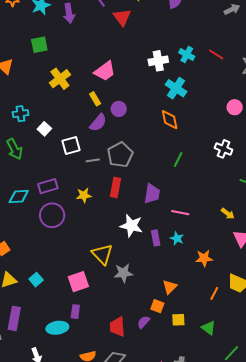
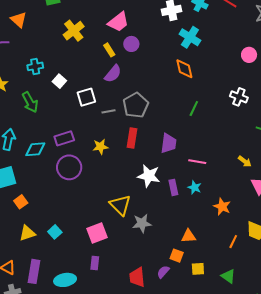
purple circle: (119, 109) -> (131, 44), moved
orange star: (204, 258) -> (222, 207), turned 30
orange triangle: (170, 287) -> (189, 236), turned 42
cyan ellipse: (57, 328) -> (65, 280), moved

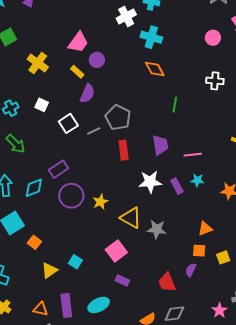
white square: (59, 81) -> (42, 105), moved
yellow star: (100, 147) -> (100, 202), moved
gray star: (142, 223) -> (157, 229), turned 30
purple rectangle: (95, 263) -> (122, 280), turned -56

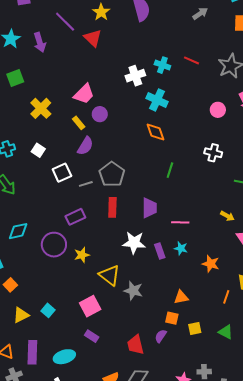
purple rectangle: (59, 169) -> (75, 217), moved

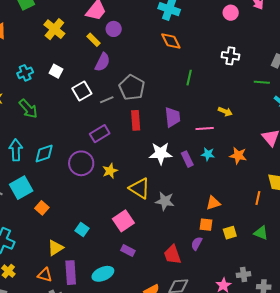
yellow arrow: (227, 216) -> (225, 112), moved
orange star: (211, 264) -> (238, 156), moved
yellow triangle: (21, 315) -> (55, 248), moved

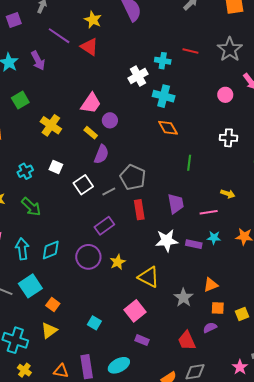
purple rectangle: (187, 159) -> (194, 244), turned -49
gray star: (165, 201) -> (183, 298), moved, turned 30
orange triangle: (213, 203) -> (211, 285), moved
purple semicircle: (197, 244) -> (210, 328), turned 40
yellow triangle: (55, 248) -> (49, 330), moved

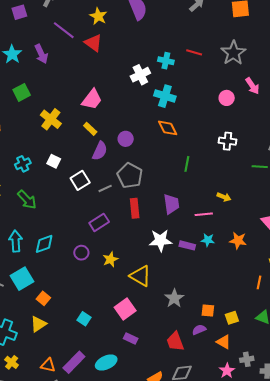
purple circle: (110, 120) -> (126, 139), moved
purple circle: (88, 257) -> (81, 253), size x0.6
orange triangle: (211, 285) -> (224, 342), moved, turned 49
purple rectangle: (87, 367) -> (74, 362), turned 50

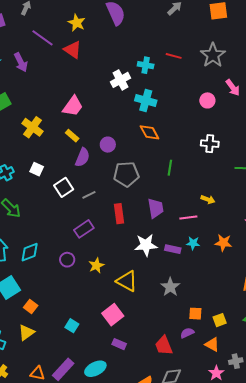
gray pentagon: (130, 176) -> (126, 174), moved, turned -30
gray star: (174, 298) -> (170, 287), moved

